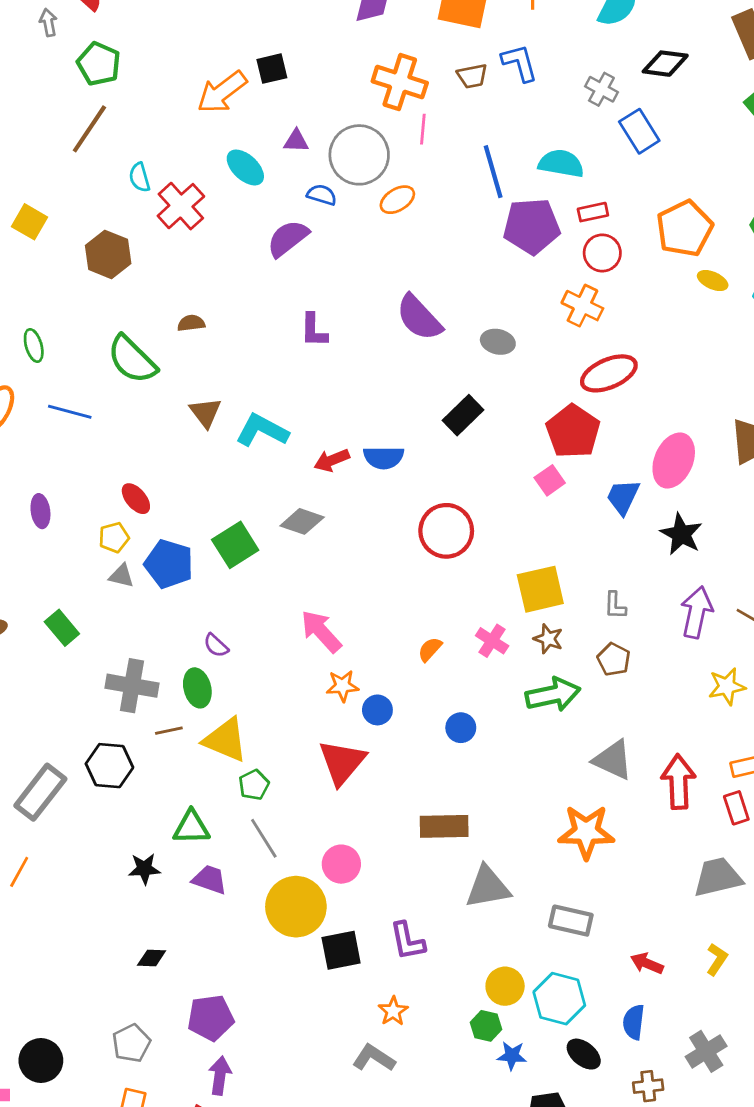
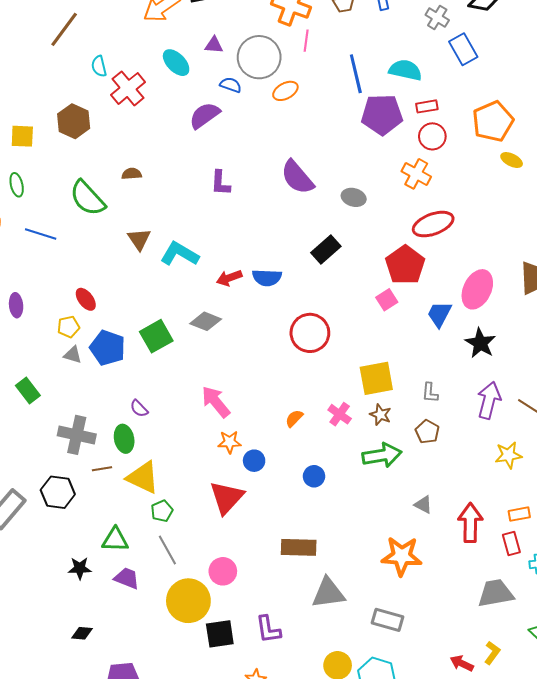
yellow square: (29, 222) -> (22, 136), moved, turned -30
gray triangle: (613, 760) -> (423, 505), size x0.6
red arrow: (647, 963) -> (462, 663), moved

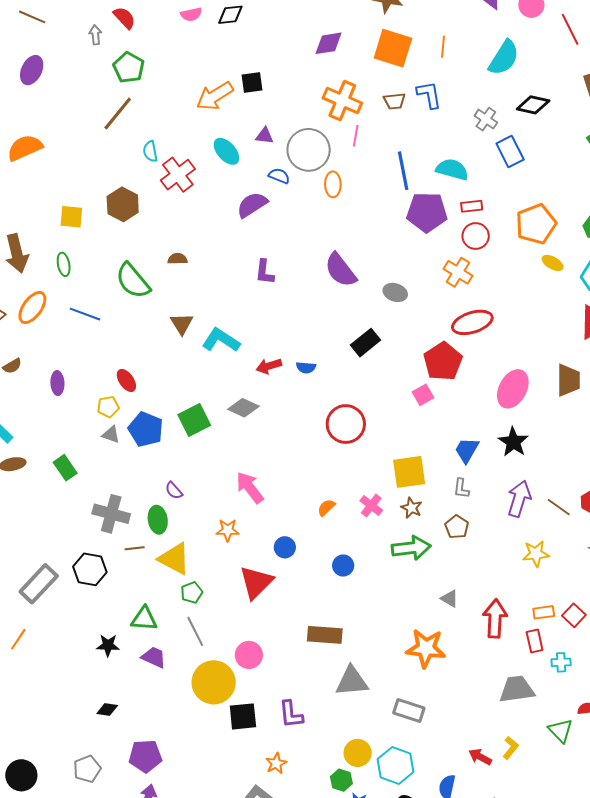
orange ellipse: (285, 91) -> (333, 184), turned -65
blue semicircle: (267, 278) -> (306, 368), size x0.7
blue trapezoid: (439, 314) -> (467, 450), moved
orange star: (230, 442) -> (228, 530), moved

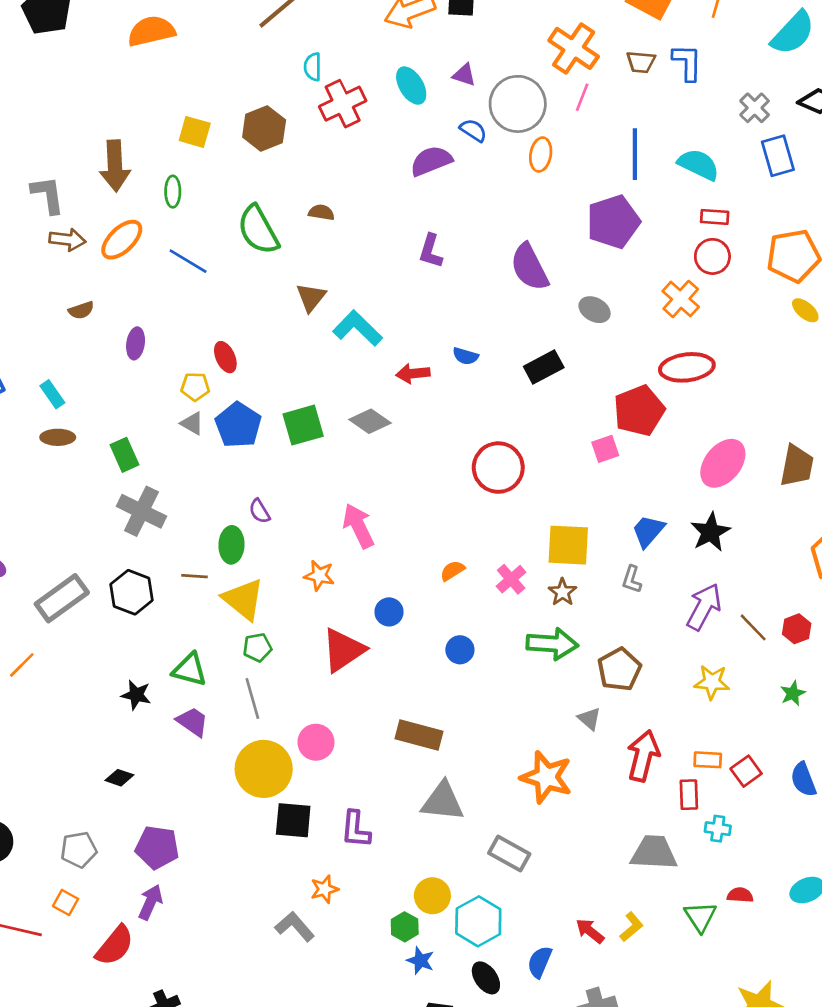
purple pentagon: (427, 212) -> (613, 222), moved, turned -30
blue semicircle: (306, 368) -> (465, 356), moved
gray cross: (111, 514) -> (141, 511), moved
brown pentagon: (457, 527) -> (619, 669), moved, size x1.4

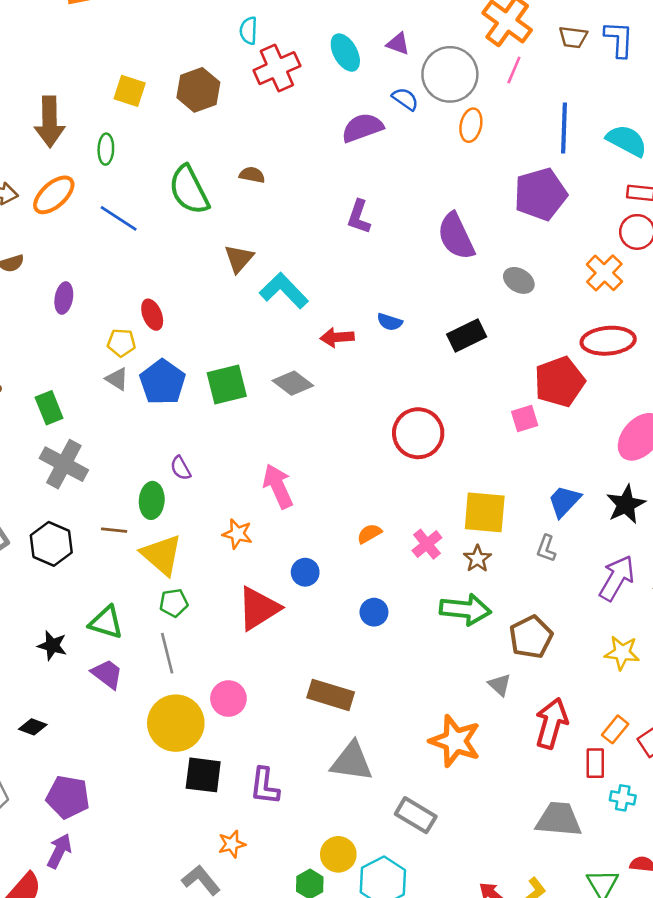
orange rectangle: (708, 760) -> (615, 729), turned -56

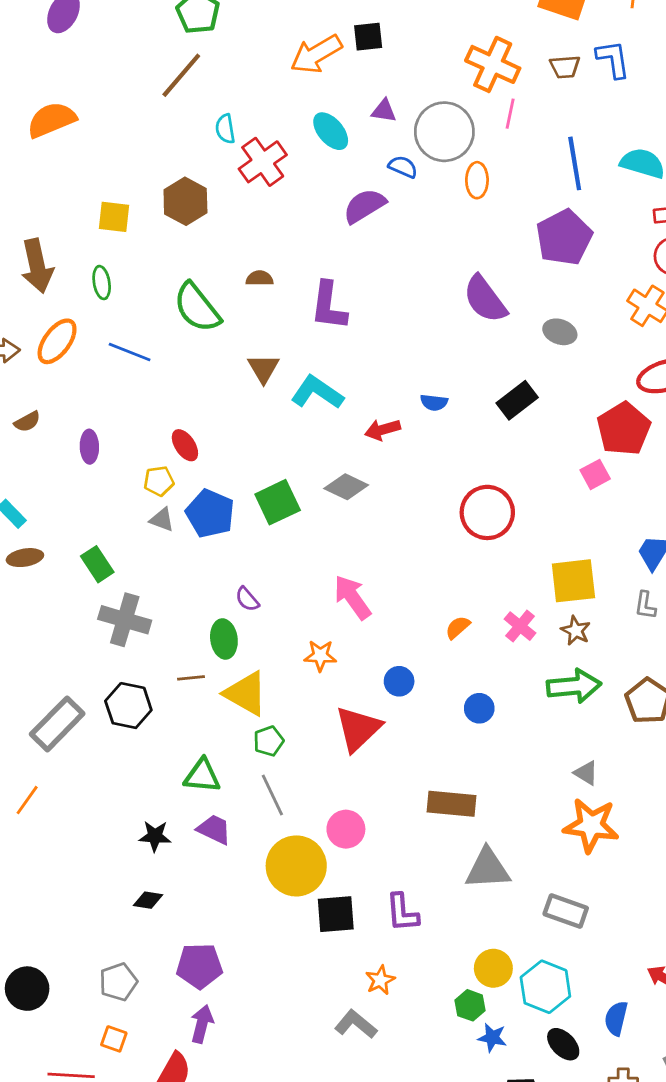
purple L-shape: (359, 217) -> (329, 306), moved, size x1.4
black star: (52, 646) -> (155, 836), moved
gray triangle: (500, 685) -> (586, 773), moved

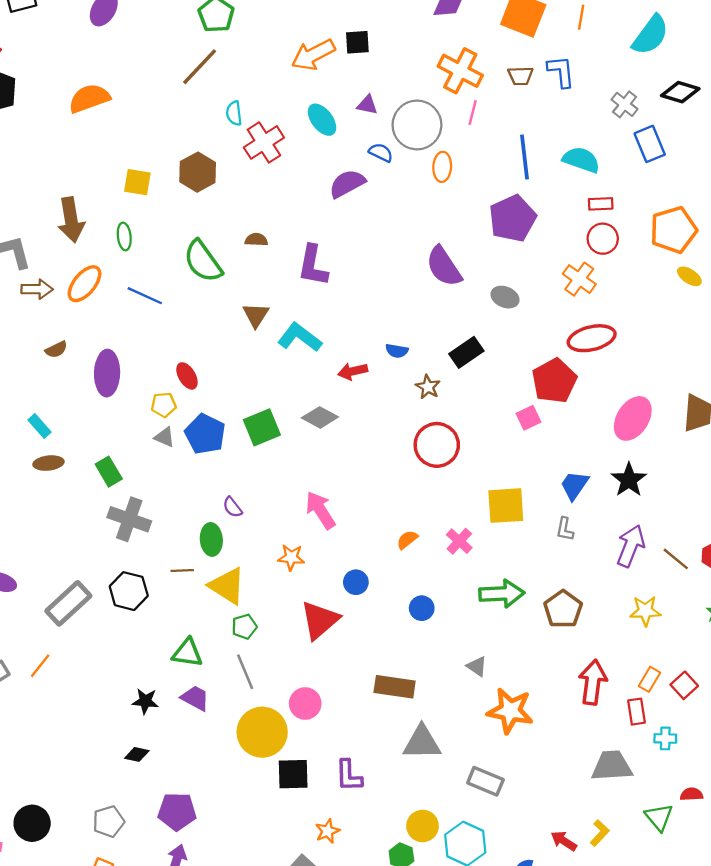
purple ellipse: (89, 447) -> (107, 373), size x1.6
brown star: (576, 631) -> (428, 387), moved
gray triangle: (586, 773) -> (477, 666), moved

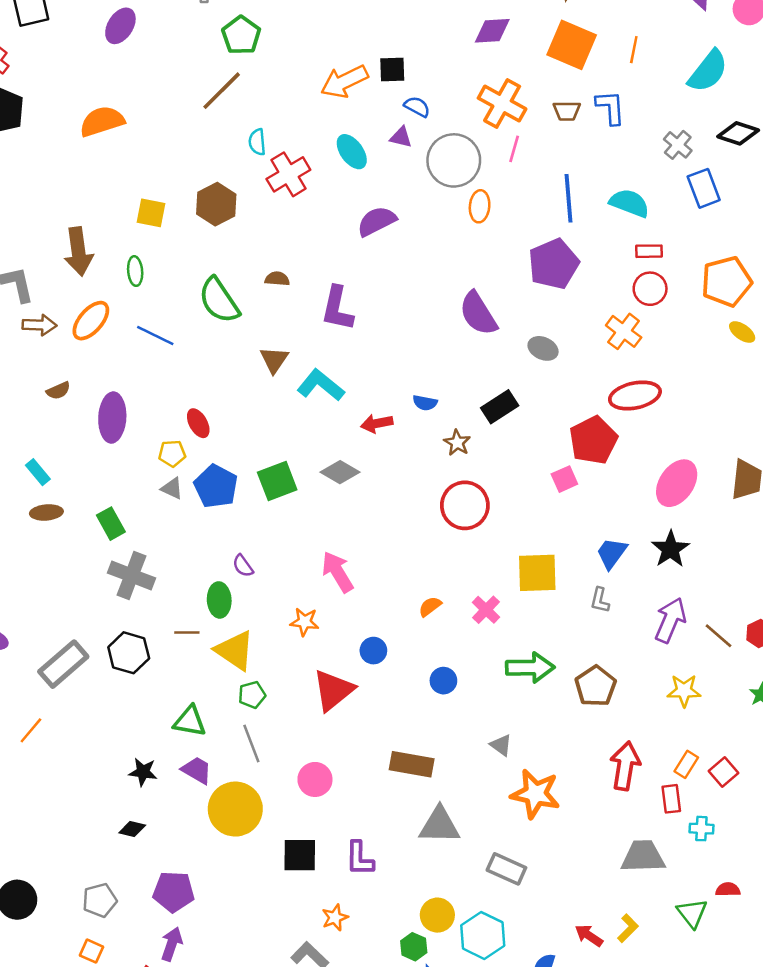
blue semicircle: (381, 153) -> (417, 107), moved
yellow circle: (262, 732) -> (235, 809), moved

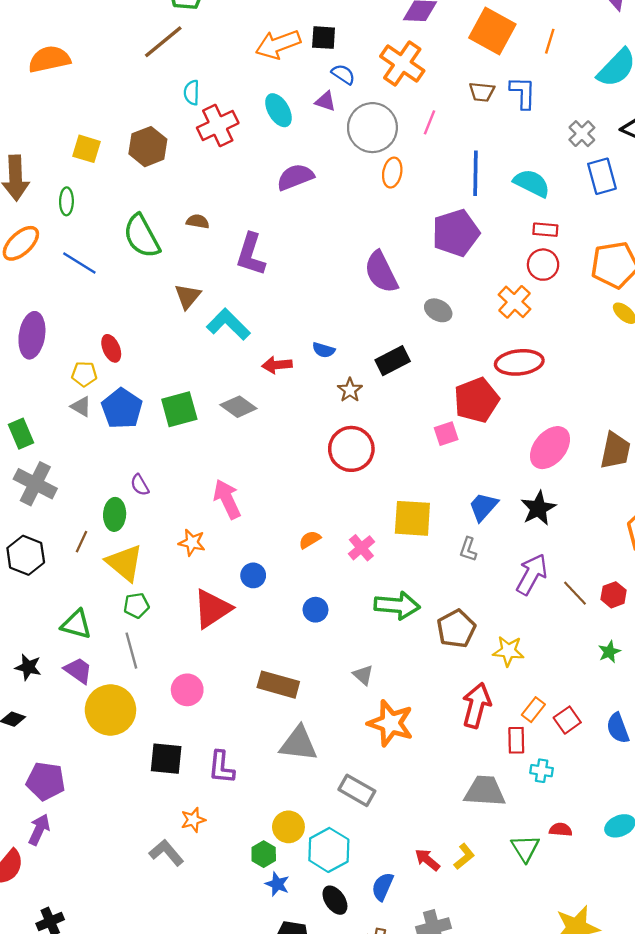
orange cross: (502, 104) -> (402, 64), moved
brown line: (187, 632) -> (82, 542), turned -70
yellow star: (684, 691) -> (508, 651), moved

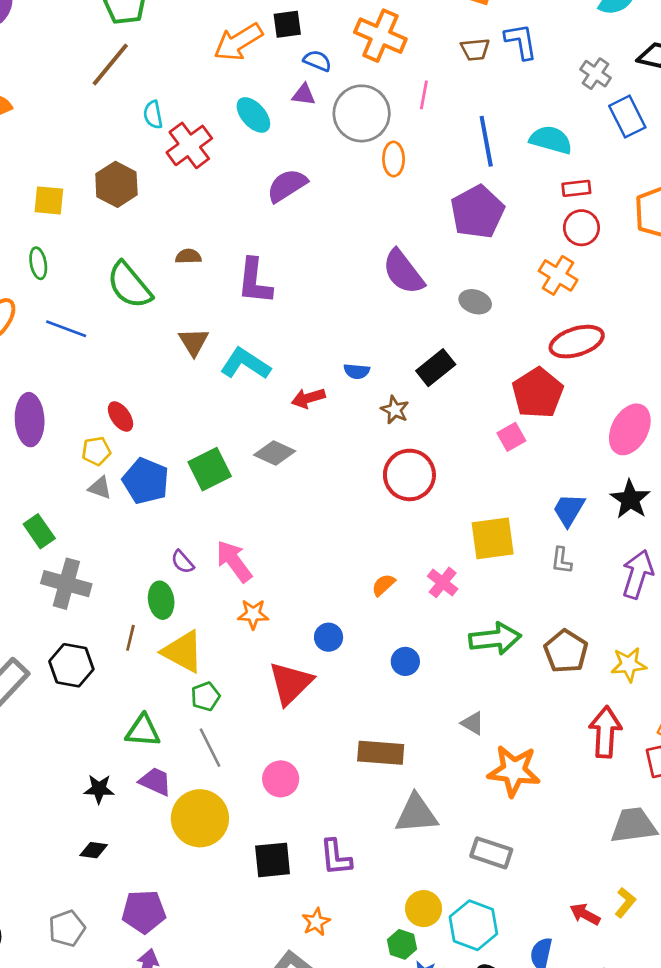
pink arrow: (227, 499) -> (234, 561), moved

